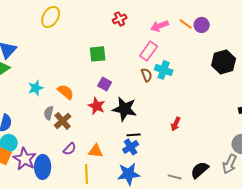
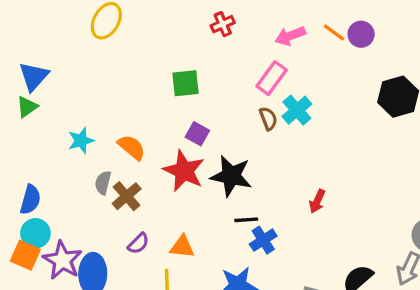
cyan cross: (164, 70) -> (297, 110), turned 30
red star: (97, 106) -> (184, 171), size x1.4
blue cross: (131, 147) -> (263, 240), moved

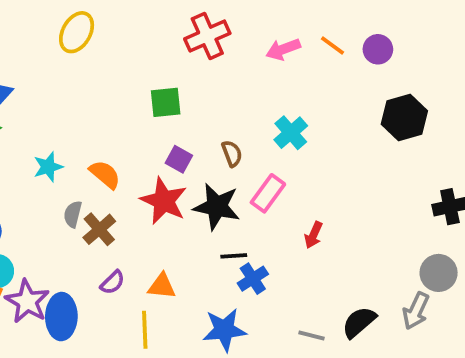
red cross: (223, 24) -> (207, 36), size x1.6
purple circle: (361, 34) -> (378, 49), moved
pink rectangle: (272, 78) -> (268, 193), moved
brown semicircle: (268, 119) -> (232, 154), moved

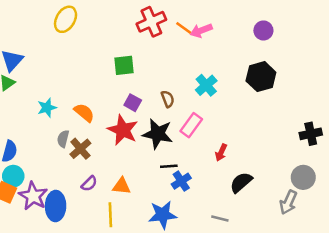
orange line: (332, 45) -> (184, 28), moved
black hexagon: (404, 118) -> (261, 77), moved
black semicircle: (359, 322) -> (241, 182), moved

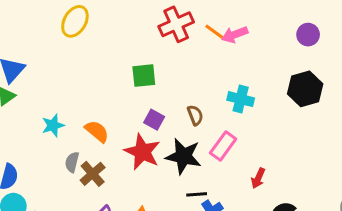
cyan cross: (206, 85) -> (241, 99), turned -35

